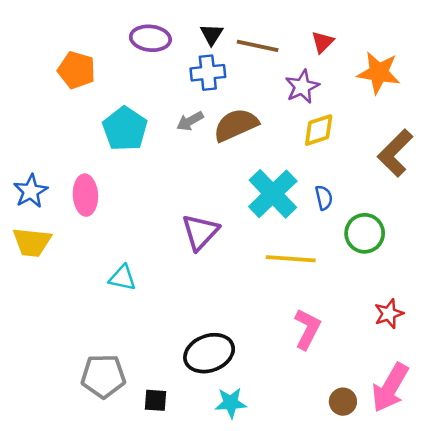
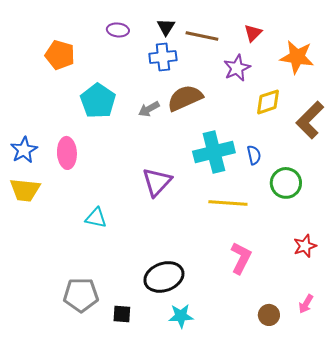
purple ellipse: (150, 38) -> (118, 30), size x0.7
gray arrow: (190, 121) -> (149, 109), moved
yellow diamond: (319, 130) -> (268, 102), moved
cyan cross: (273, 194) -> (214, 152), turned 30
pink arrow: (390, 388) -> (306, 304), size x0.5

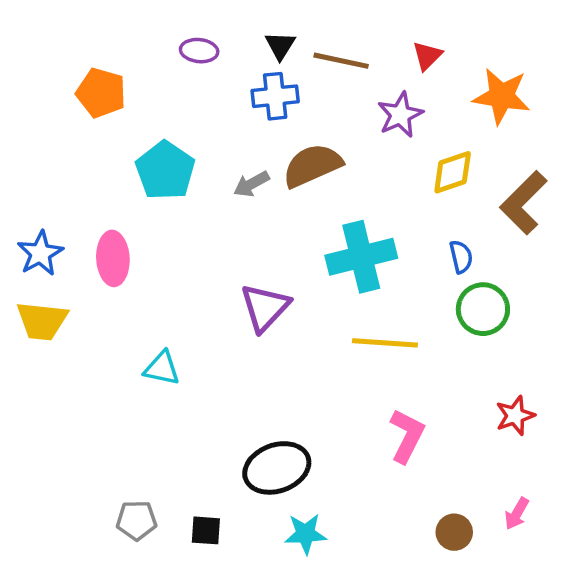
blue semicircle: (254, 155) -> (461, 257), moved
gray pentagon: (81, 295) -> (137, 520), moved, size x0.7

